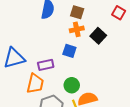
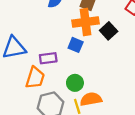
orange cross: (77, 29) -> (86, 22), size x1.6

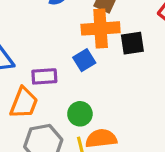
black square: (109, 31) -> (132, 43), turned 30
blue square: (76, 45) -> (84, 60), turned 32

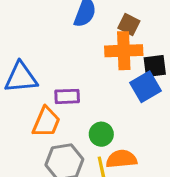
blue square: (84, 60) -> (146, 87), moved, size x1.4

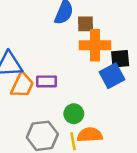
brown square: (129, 25) -> (86, 24), moved, turned -30
orange trapezoid: (46, 122) -> (22, 85), moved

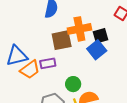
brown square: (86, 24) -> (62, 40), moved, size x1.5
orange trapezoid: (22, 85) -> (30, 70), turned 40

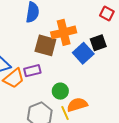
black square: (101, 36) -> (98, 43), moved
brown square: (62, 40) -> (45, 45), turned 30

